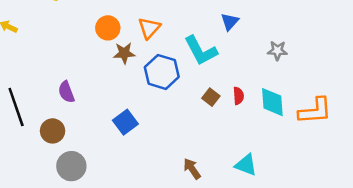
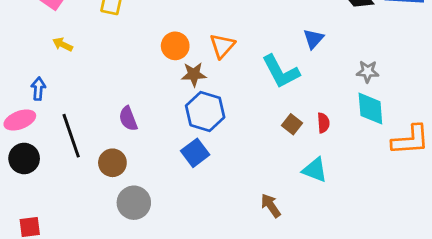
blue hexagon: (162, 72) -> (205, 111), moved
cyan diamond: (272, 102) -> (370, 109), moved
cyan triangle: (246, 165) -> (315, 170), moved

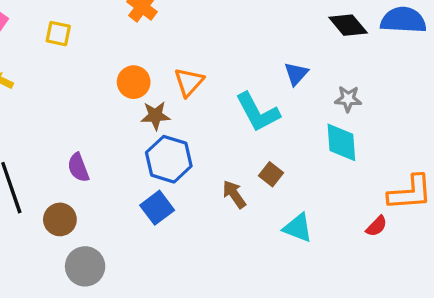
gray star: (368, 72) -> (348, 99), moved
cyan diamond: (370, 109) -> (341, 142), moved
red semicircle: (323, 123) -> (377, 226), moved, turned 48
brown arrow: (271, 206) -> (234, 194), moved

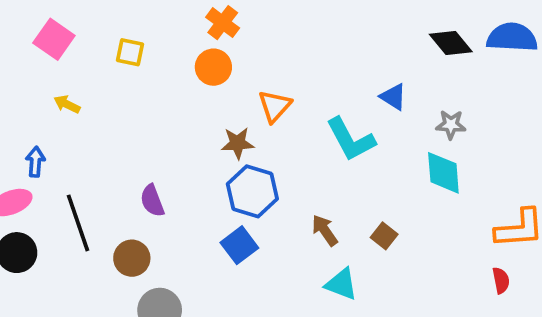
blue triangle: (296, 74) -> (393, 97), turned -40
orange circle: (134, 82) -> (213, 67), moved
brown square: (271, 174) -> (384, 236), moved
red semicircle: (377, 226) -> (501, 280), moved, turned -55
cyan triangle: (298, 228) -> (341, 284), moved

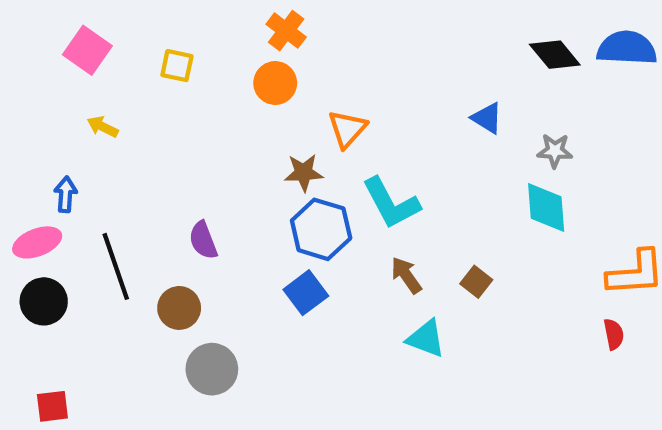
cyan L-shape: (351, 139) -> (391, 203), moved

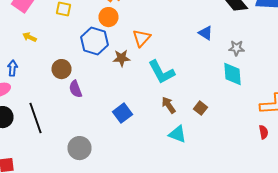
blue hexagon: (321, 229) -> (94, 41), moved
black line: (116, 266) -> (36, 118), moved
brown circle: (179, 308) -> (62, 69), moved

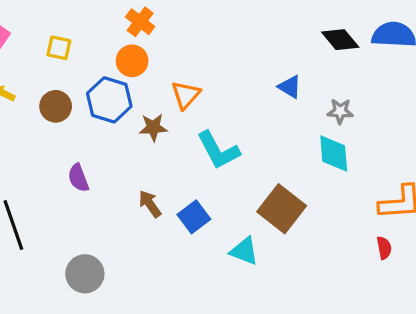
brown circle: (62, 69) -> (56, 106), moved
brown arrow: (168, 105) -> (150, 204), moved
brown square: (200, 108) -> (282, 209), size x2.0
blue square: (122, 113) -> (194, 217), moved

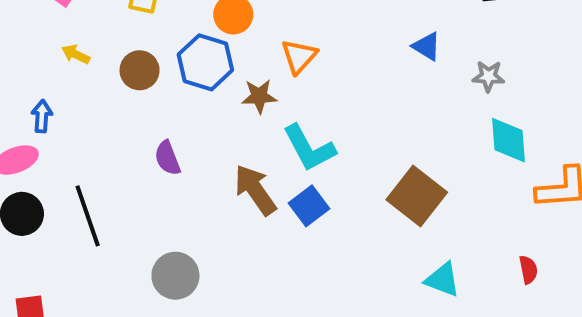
cyan L-shape: (218, 150) -> (309, 148), moved
cyan diamond: (334, 153) -> (508, 140), moved
brown arrow: (150, 204) -> (255, 190), size x1.5
red semicircle: (384, 248) -> (528, 270), moved
cyan triangle: (244, 251) -> (443, 280), moved

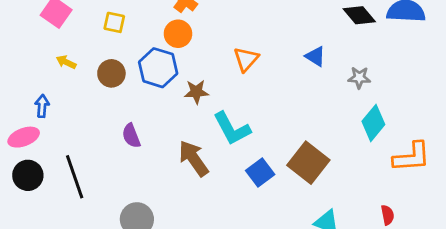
orange triangle: (299, 56) -> (246, 59), moved
cyan diamond: (508, 140) -> (373, 123), turned 44
blue square: (309, 206) -> (260, 173), moved

